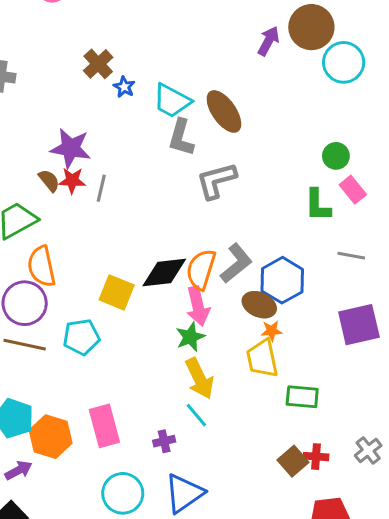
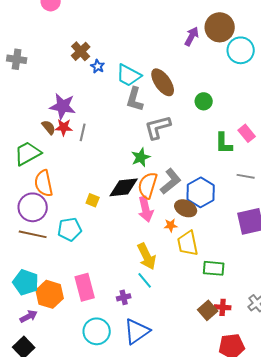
green circle: (336, 156) -> (204, 101), moved
yellow square: (117, 292) -> (93, 200), size x0.6
orange star: (272, 331) -> (171, 225), moved
green star: (190, 337) -> (141, 157), moved

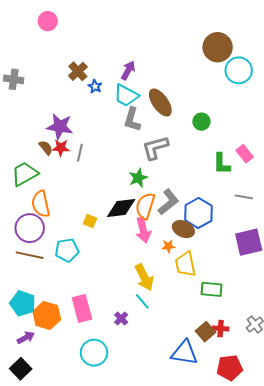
purple arrow: (192, 36) -> (128, 70), moved
purple cross: (124, 297) -> (121, 318), turned -32
blue triangle: (137, 331) -> (184, 353), moved, turned 44

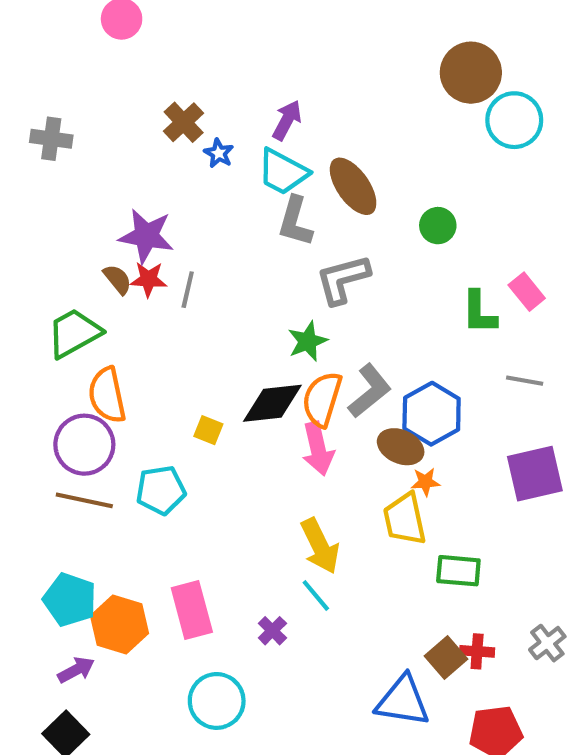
orange star: (168, 246) -> (425, 482), moved

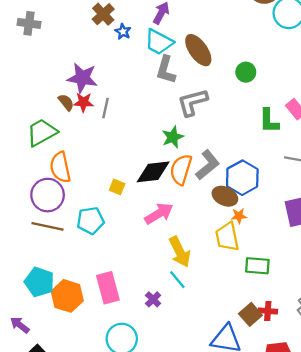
pink arrow: (318, 449) -> (159, 214), moved, turned -108
purple arrow: (76, 670) -> (20, 325), moved, turned -114

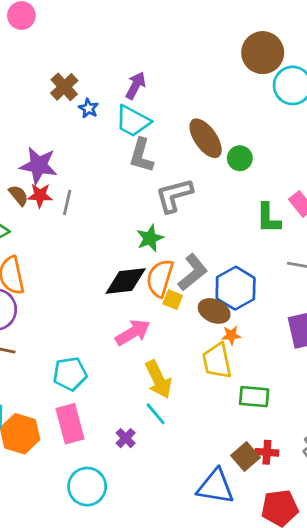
brown ellipse: (198, 50) -> (206, 138), moved
yellow square: (117, 187) -> (173, 300), moved
cyan pentagon: (90, 221) -> (70, 374), moved

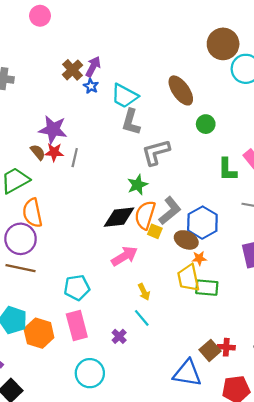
purple arrow: (136, 85) -> (93, 67), moved
brown ellipse: (206, 138) -> (181, 90), moved
yellow arrow: (158, 379) -> (144, 292), size x0.6
green rectangle: (254, 397) -> (207, 288), moved

